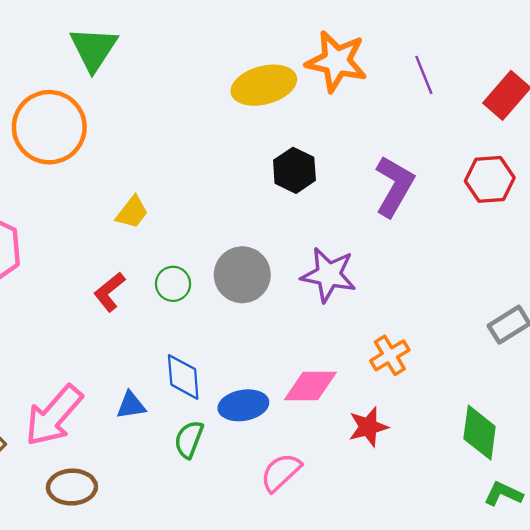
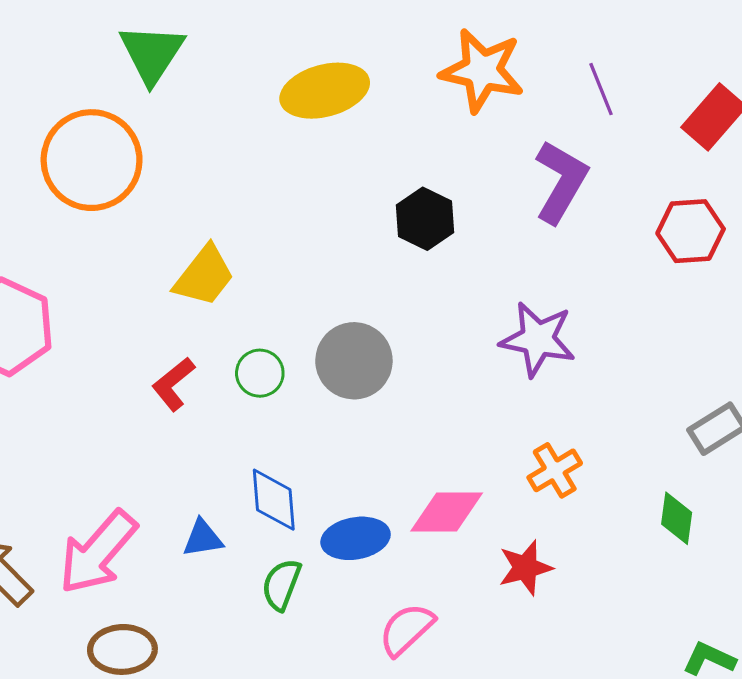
yellow ellipse: (264, 85) -> (325, 91), moved
purple L-shape: (394, 186) -> (561, 182), moved
yellow trapezoid: (132, 212) -> (204, 276), size x1.4
purple star: (329, 275) -> (538, 339), moved
green diamond: (480, 433) -> (677, 518), moved, size x0.7

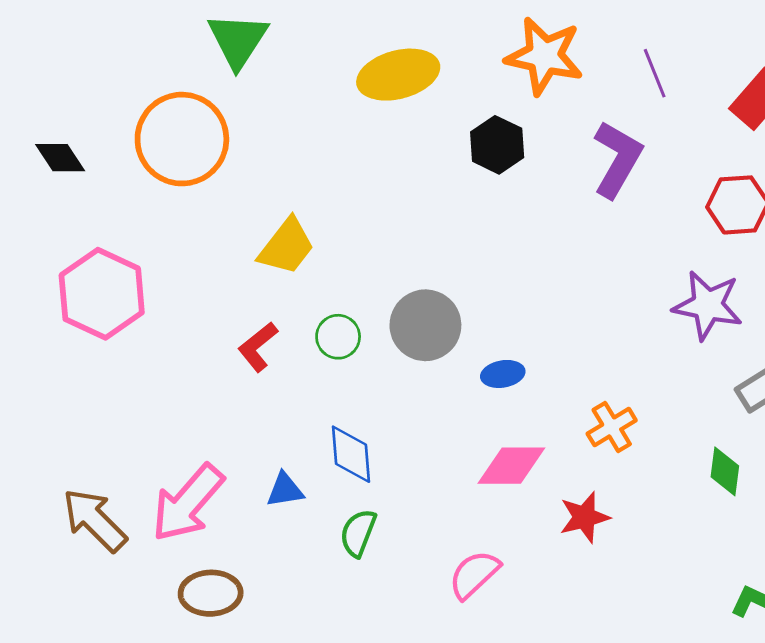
black hexagon: (425, 219) -> (497, 145), moved
purple star: (538, 339) -> (708, 305), moved
blue ellipse: (356, 538) -> (503, 374), moved, size x0.7

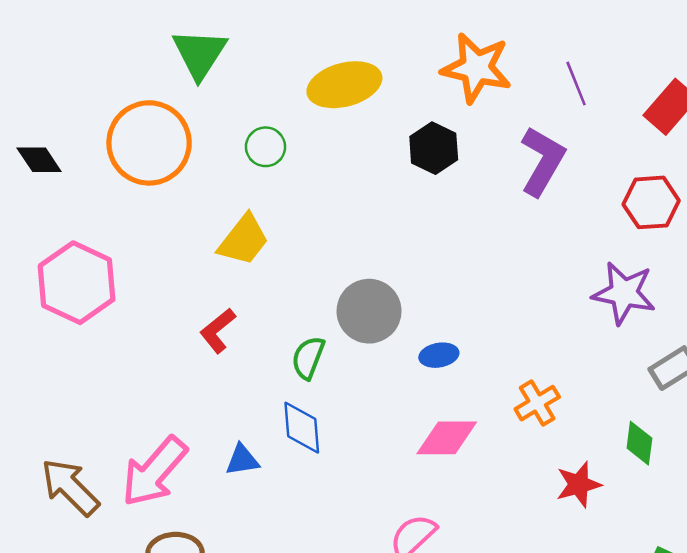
green circle: (338, 337) -> (266, 147), moved
red star: (584, 517) -> (579, 485), moved
green semicircle: (358, 533) -> (308, 358), moved

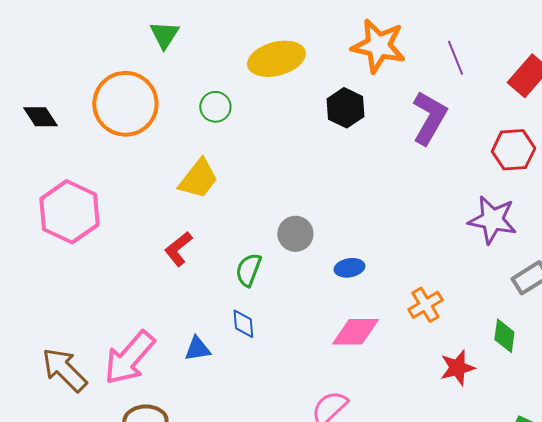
green triangle: (200, 54) -> (164, 35), size x0.7
gray circle: (369, 311) -> (295, 234), size x0.7
blue diamond: (302, 428) -> (243, 324), size x0.7

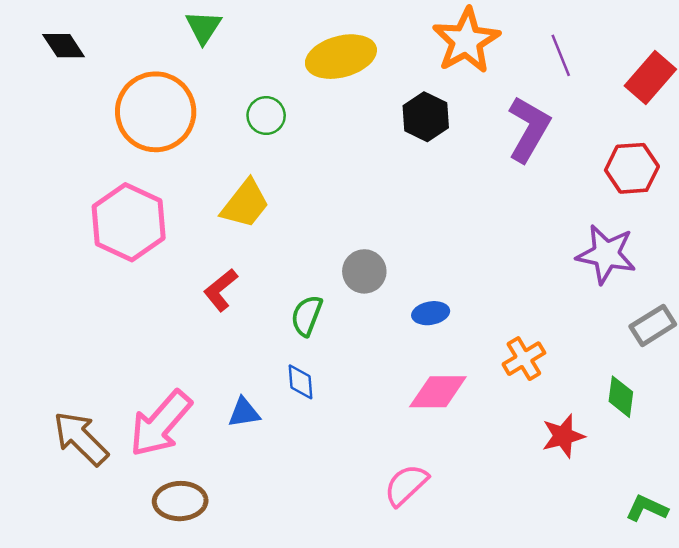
orange star: (378, 46) -> (466, 41), turned 30
black diamond: (40, 117) -> (64, 46), moved
pink hexagon: (69, 212) -> (129, 222), moved

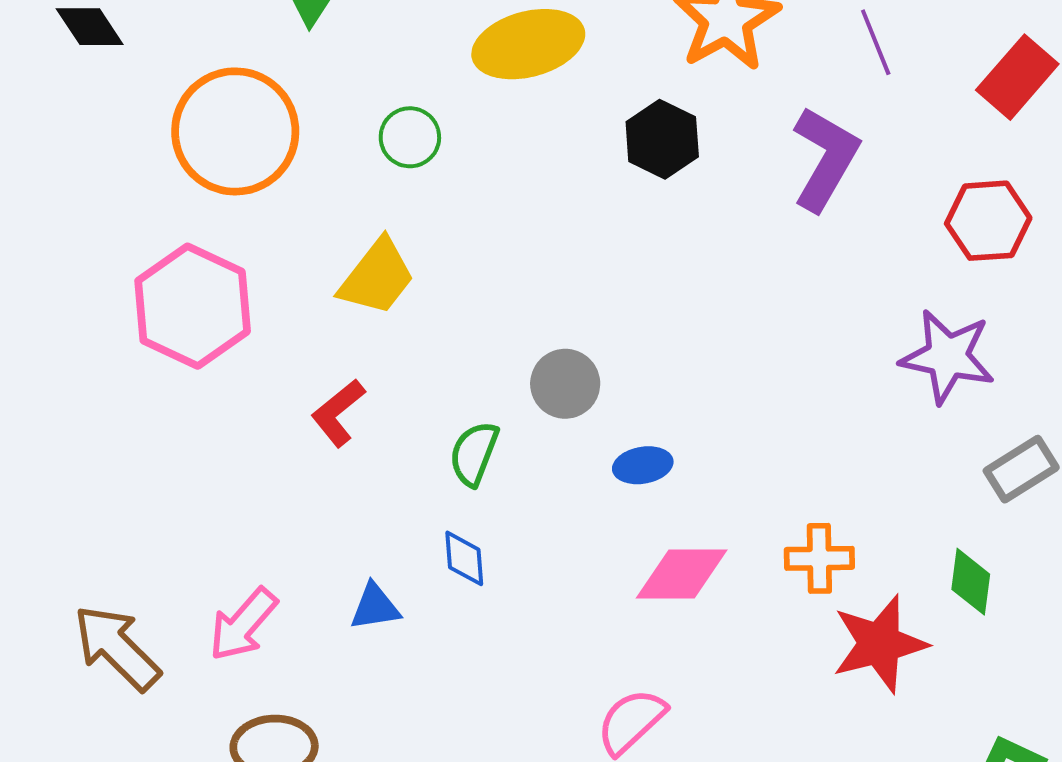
blue ellipse: (431, 313) -> (643, 465), moved
orange cross: (524, 359) -> (819, 558), moved, turned 30
pink arrow: (161, 424) -> (243, 624), size x0.7
red star: (563, 436) -> (880, 644), size x1.4

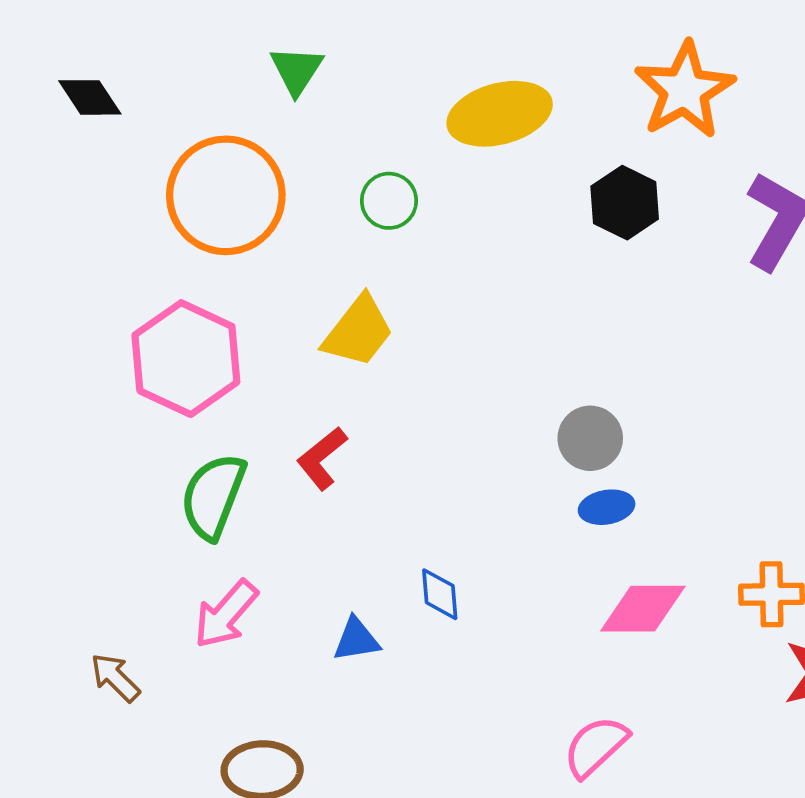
gray circle: (565, 384) -> (590, 438), moved
green semicircle: (474, 454) -> (213, 496), moved, size x1.4
pink arrow: (243, 624) -> (226, 614), moved
brown arrow: (117, 648) -> (115, 678), size x0.6

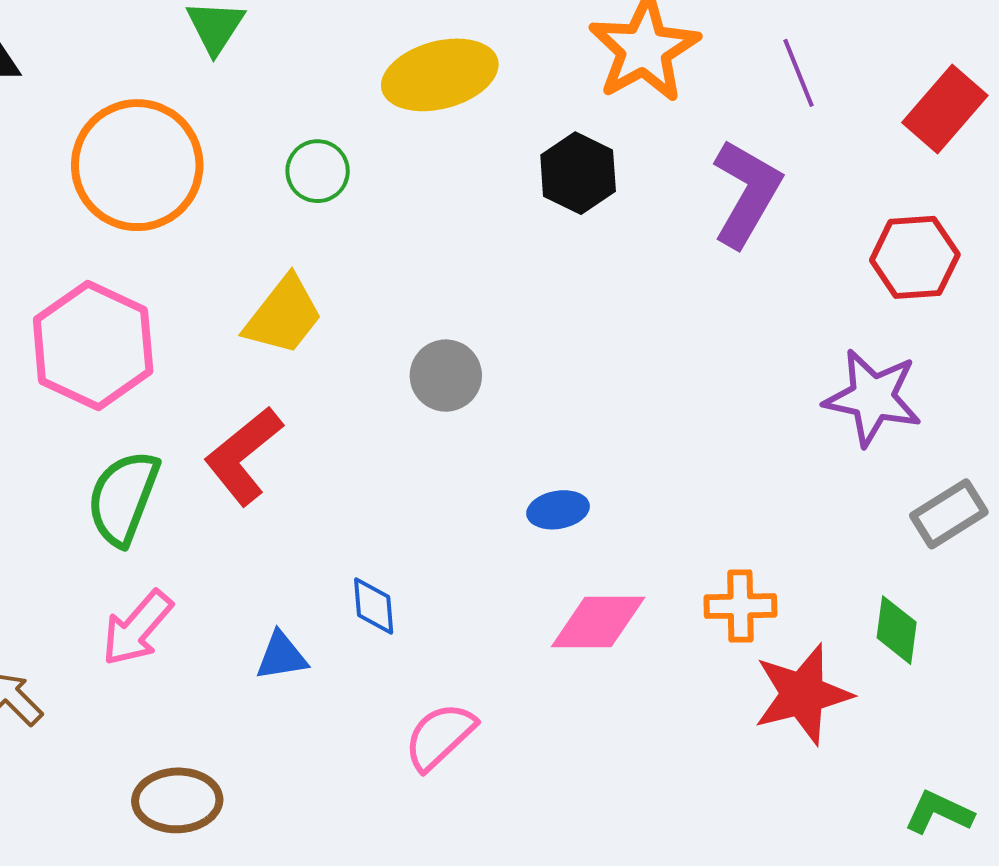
gray circle: (590, 438) -> (446, 376), moved
red L-shape: (322, 458) -> (243, 456), size x1.4
pink semicircle: (596, 746) -> (440, 736), moved

